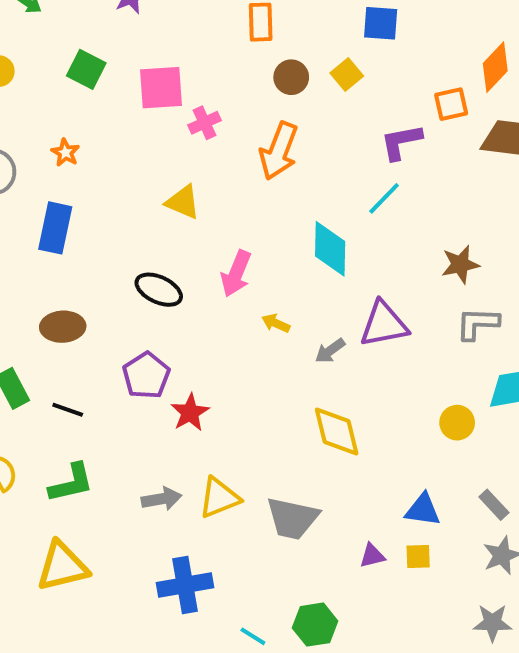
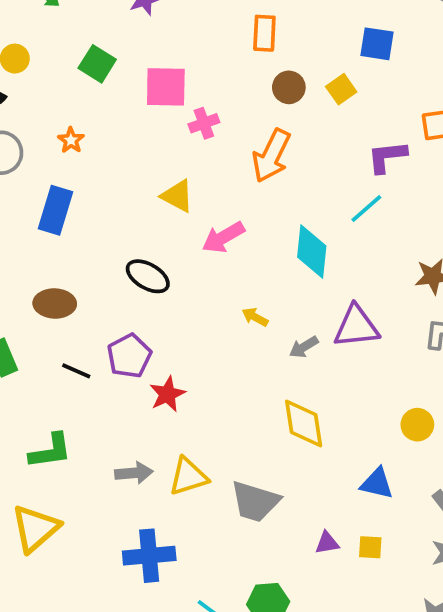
pink arrow: (236, 274) -> (223, 237), moved, turned 33
black line: (68, 410) -> (76, 371), moved
blue triangle: (423, 510) -> (377, 483), moved
yellow triangle: (62, 566) -> (35, 528), turned -32

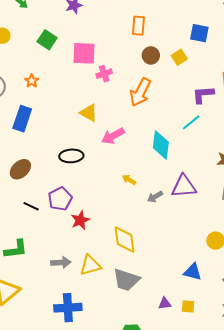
black ellipse: (148, 276) -> (71, 156), turned -35
brown ellipse: (55, 303) -> (20, 169), turned -45
yellow diamond: (304, 423) -> (125, 240), moved

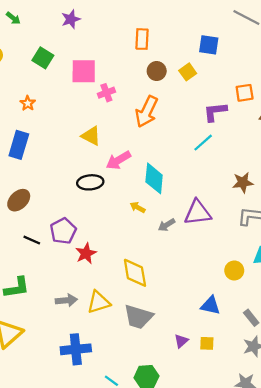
cyan diamond: (161, 145) -> (154, 178), moved
black ellipse: (71, 156) -> (90, 182), moved
purple triangle: (165, 303) -> (181, 341), turned -32

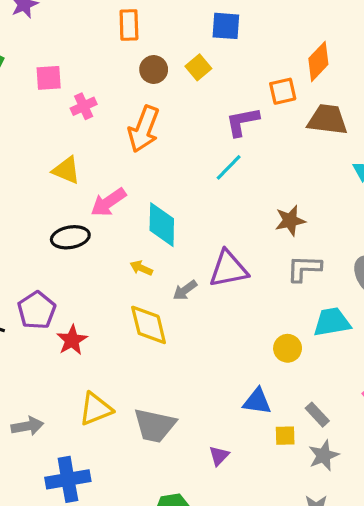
pink square: (84, 71) -> (49, 78), size x0.7
yellow diamond: (135, 273) -> (149, 325), moved
gray arrow: (66, 300) -> (27, 426), moved
yellow square: (207, 343) -> (285, 436), moved

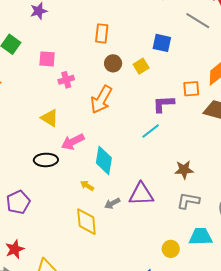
red star: (72, 340) -> (15, 249), moved

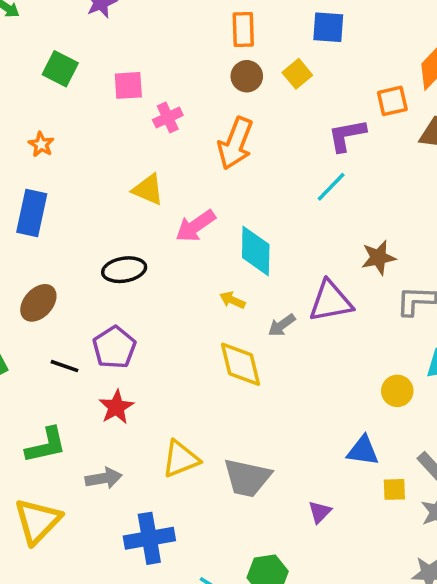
orange rectangle: (102, 33) -> (243, 30), moved
black ellipse: (46, 160) -> (124, 270), moved
brown star: (184, 170) -> (378, 258), moved
red star: (15, 249) -> (116, 407), moved

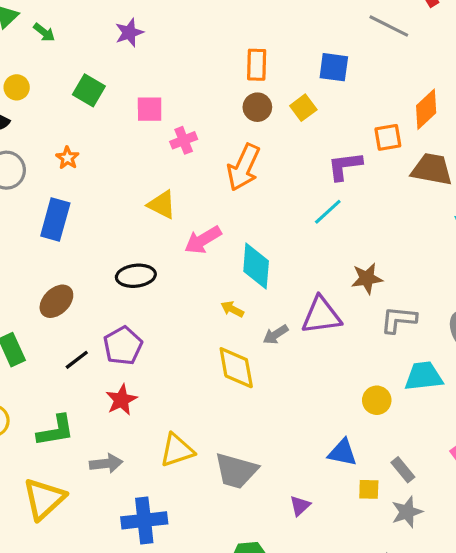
black line: (65, 366) -> (77, 360), turned -60

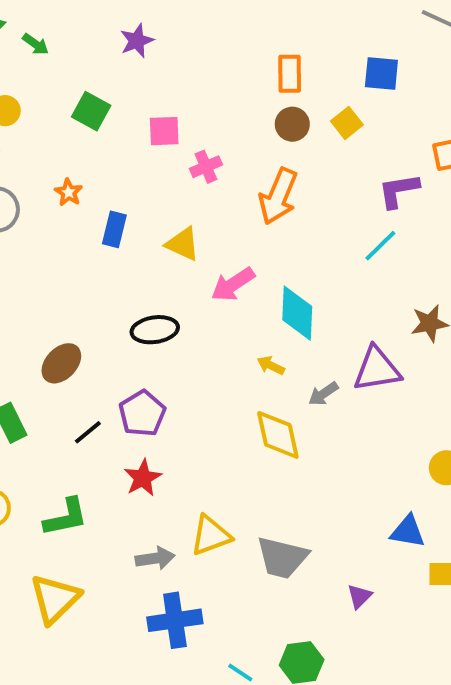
blue rectangle: (55, 220) -> (114, 229), moved, size x0.7
gray arrow: (106, 463) -> (155, 558), moved

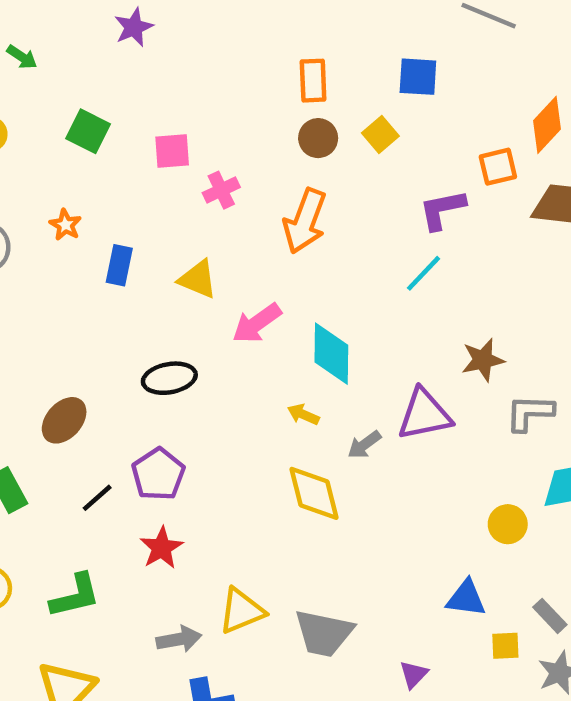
purple star: (137, 41) -> (134, 27), moved

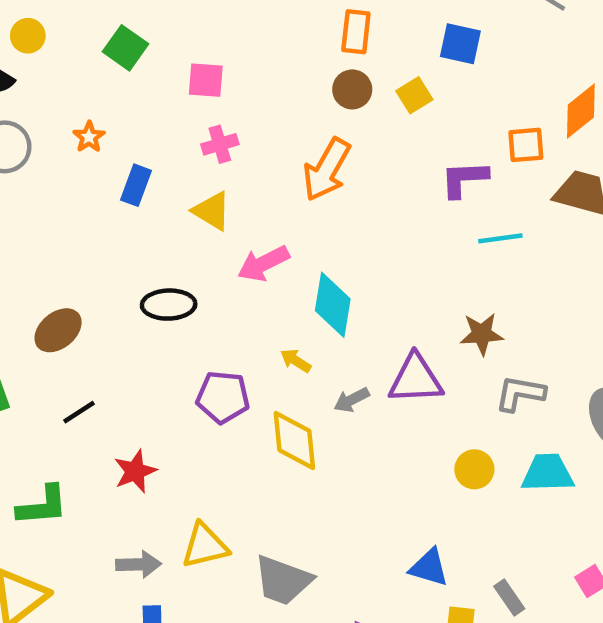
pink cross: (221, 190) -> (220, 144), moved
cyan line: (424, 273) -> (500, 238), moved, turned 30
purple pentagon: (158, 474) -> (223, 397), moved, turned 30
yellow circle: (508, 524) -> (474, 469), moved

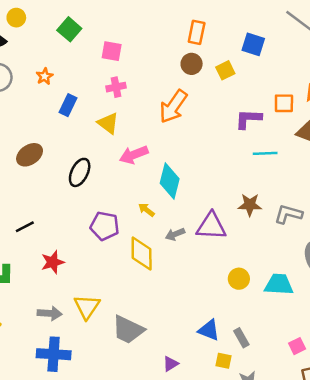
black ellipse: (169, 305) -> (80, 172), turned -68
brown ellipse: (58, 330) -> (30, 155), moved
gray L-shape: (520, 393) -> (288, 214), moved
yellow triangle: (205, 546) -> (87, 307), turned -48
gray rectangle: (509, 598) -> (241, 338), moved

